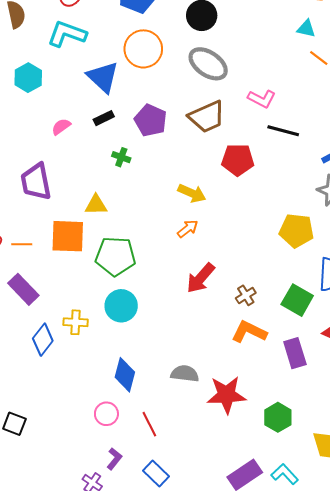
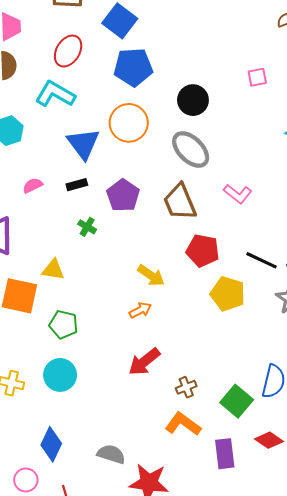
brown trapezoid: (207, 117) -> (180, 202), turned 81
black line: (283, 131) -> (262, 260), moved
yellow pentagon: (297, 231) -> (228, 294), moved
green pentagon: (116, 256) -> (63, 324), size x0.7

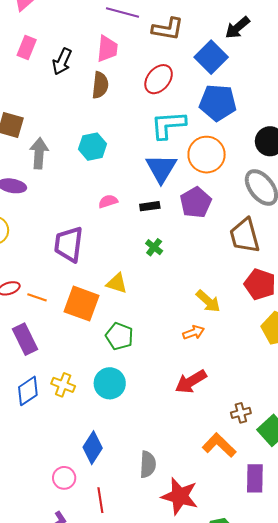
cyan L-shape: (55, 94) -> (168, 125), moved, turned -42
purple pentagon: (123, 195) -> (196, 203), moved
brown cross: (186, 387) -> (241, 413), moved
gray semicircle: (111, 454) -> (148, 464), turned 68

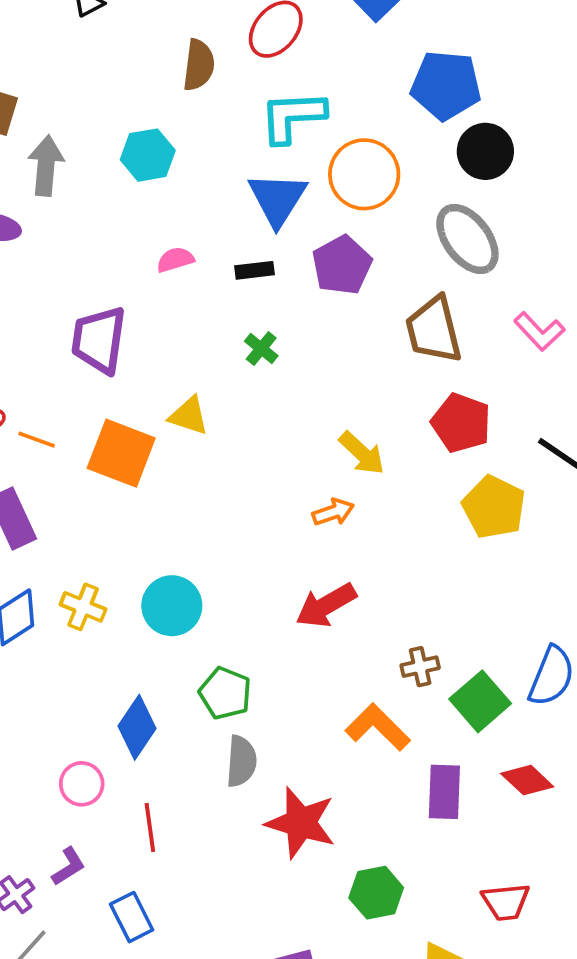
brown semicircle: (100, 85) -> (199, 65), moved
blue pentagon: (218, 103) -> (446, 85), moved
green pentagon: (119, 336) -> (225, 693), moved

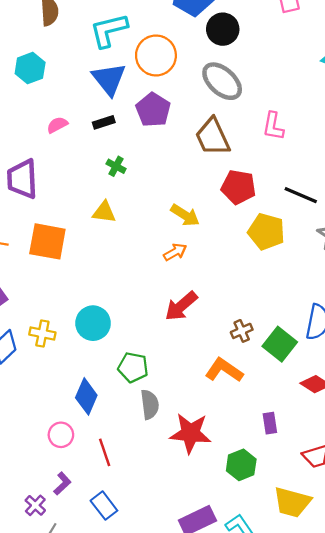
pink L-shape: (539, 331) -> (273, 126), turned 64
yellow triangle: (189, 416) -> (104, 212), moved
purple rectangle: (444, 792) -> (270, 423), moved, size x0.7

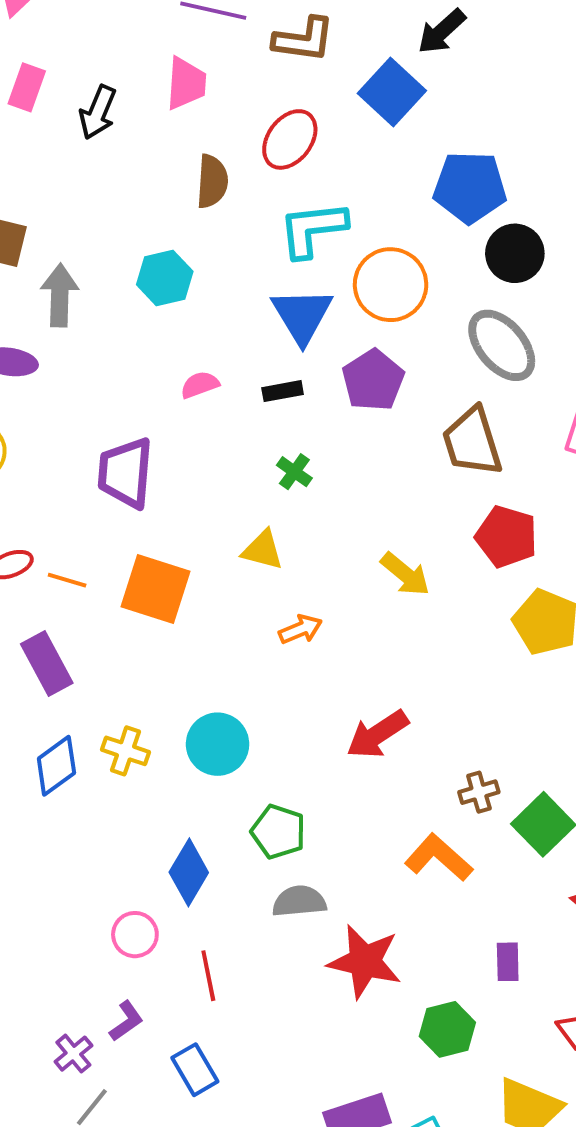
orange arrow: (175, 252) -> (301, 629), moved
gray semicircle: (150, 405) -> (299, 901), turned -96

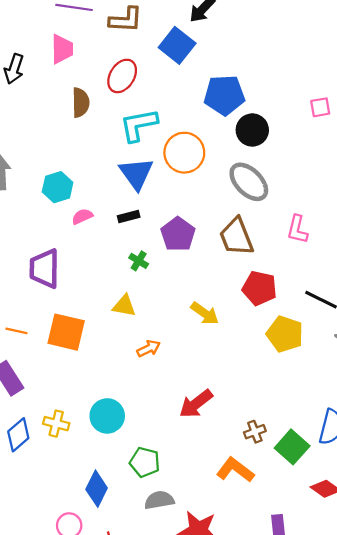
cyan hexagon: (165, 278) -> (58, 187), moved
purple pentagon: (373, 380) -> (178, 234), moved

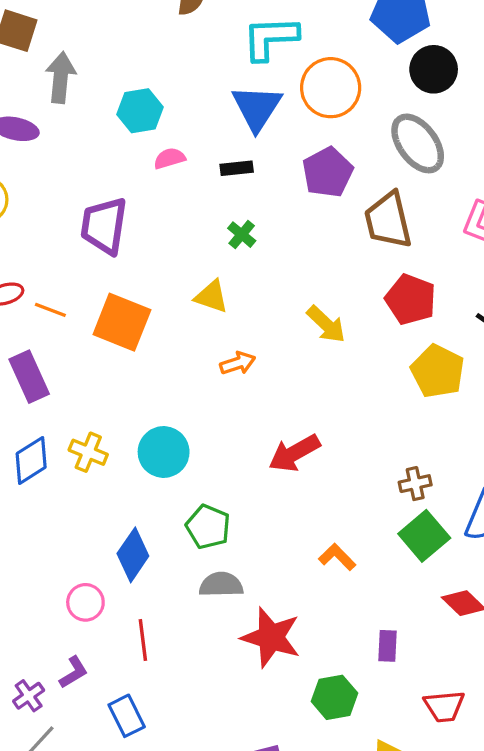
purple pentagon: (178, 234) -> (328, 172), moved
brown cross: (255, 432) -> (415, 484), moved
orange L-shape: (235, 470) -> (337, 557), size x0.7

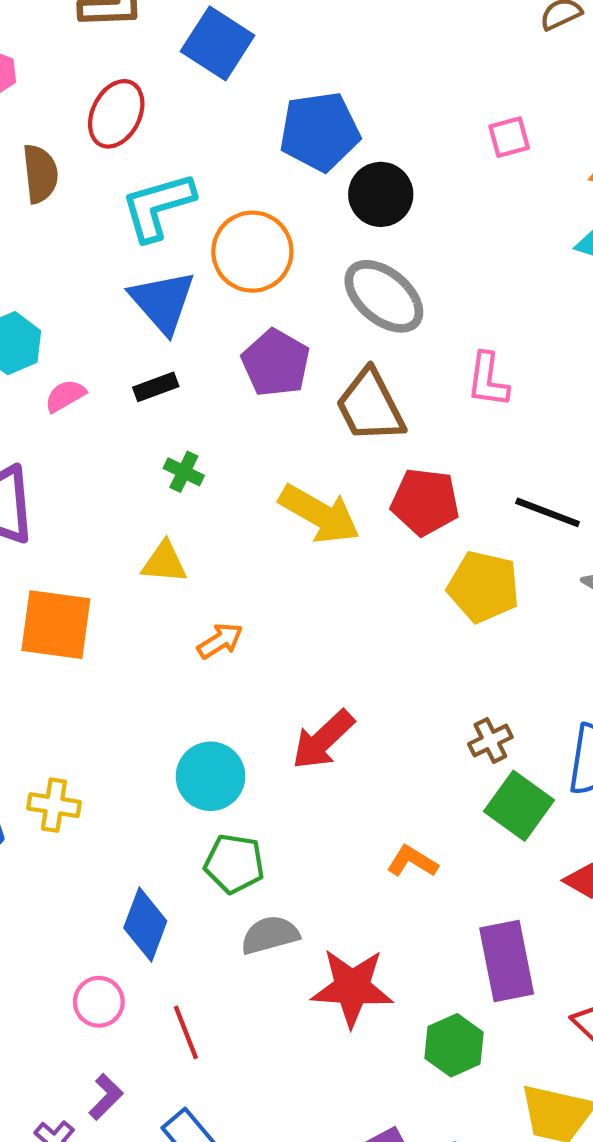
yellow arrow: (326, 324) -> (319, 514), moved, size x1.4
cyan circle: (164, 452) -> (210, 776), moved
purple rectangle: (387, 646) -> (507, 961), size x1.8

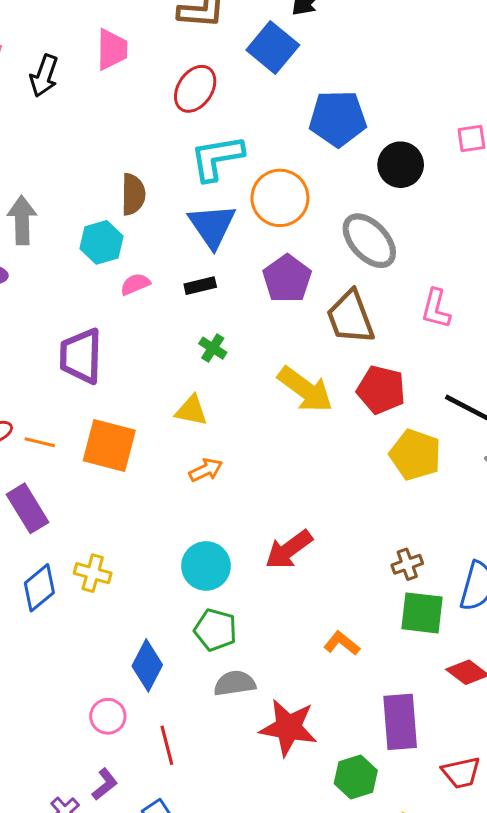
brown semicircle: (40, 174) -> (133, 194), moved
black circle: (381, 194) -> (401, 165), moved
orange arrow: (220, 641) -> (206, 470), moved
green square: (519, 806) -> (422, 613), turned -36

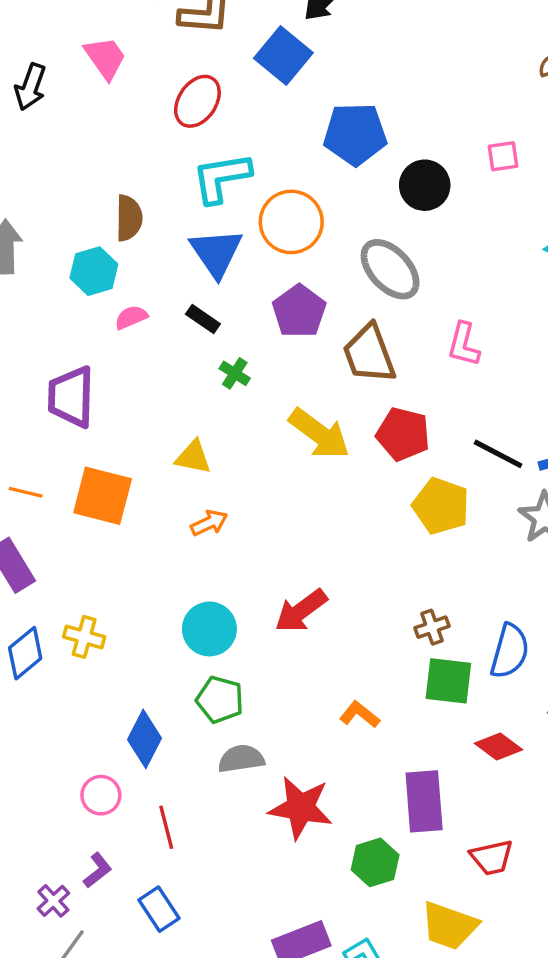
pink trapezoid: (112, 49) -> (105, 58), turned -36
black rectangle: (200, 286) -> (203, 319), turned 48
green cross: (213, 348) -> (235, 373), moved

